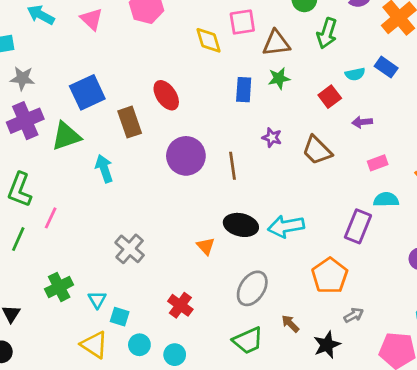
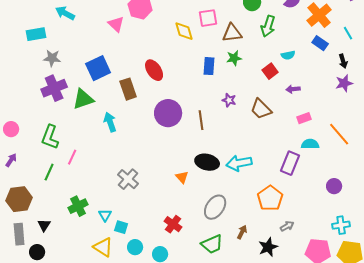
pink triangle: (92, 19) -> (116, 24), moved
blue rectangle: (386, 67) -> (320, 43), moved
red cross: (180, 305) -> (173, 224), moved
brown arrow: (290, 324) -> (242, 232), turned 72

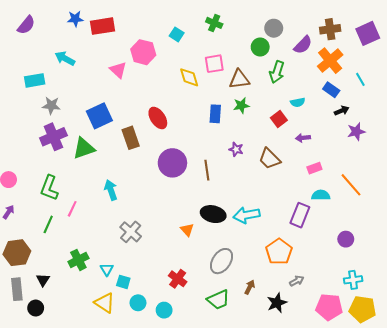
black arrow: (343, 61) -> (342, 111), moved, turned -96
cyan arrow: (110, 122) -> (111, 190), moved

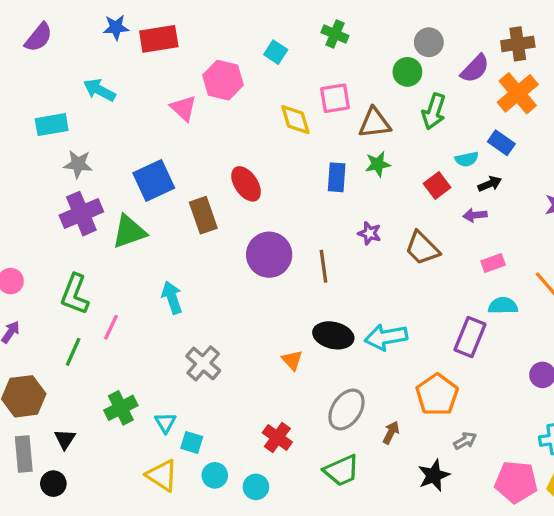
blue rectangle: (331, 90) -> (501, 143), moved
black arrow: (342, 111) -> (490, 184), moved
brown arrow: (250, 287) -> (391, 433), moved

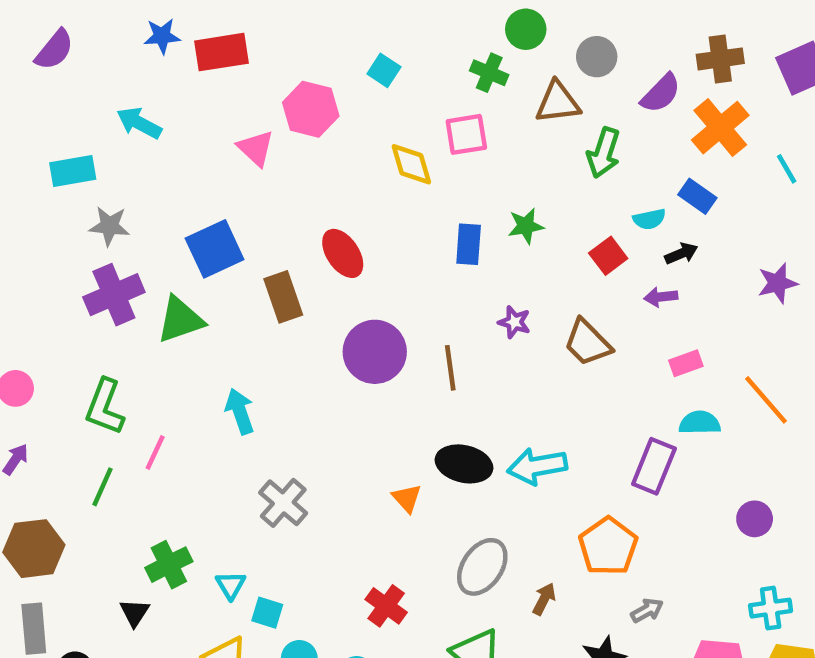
green cross: (335, 34) -> (489, 73), moved
green circle: (407, 72) -> (526, 29), moved
brown triangle: (374, 123) -> (558, 102), moved
black triangle: (65, 439) -> (135, 613), moved

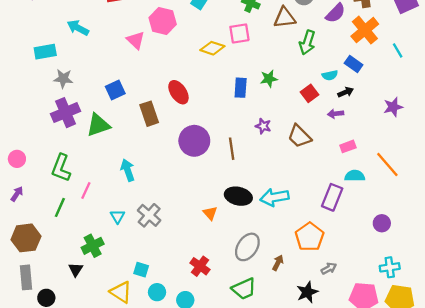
yellow diamond: (411, 164) -> (212, 48), turned -55
blue square: (215, 249) -> (115, 90), size x0.7
cyan triangle: (231, 585) -> (117, 216), moved

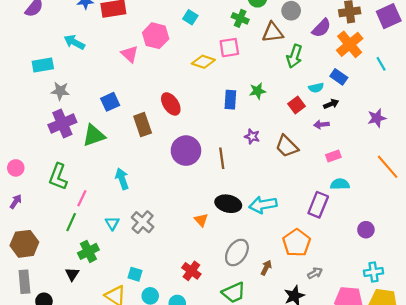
orange line: (387, 165) -> (388, 167), moved
green line: (60, 207) -> (71, 222), moved

